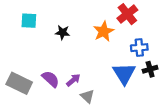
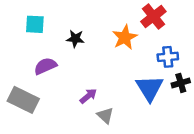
purple semicircle: (51, 79) -> (45, 66), moved, turned -66

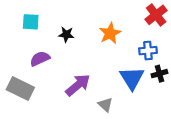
red cross: (153, 16) -> (156, 15), moved
purple arrow: (88, 96) -> (78, 85), size x1.6
gray triangle: (105, 115) -> (105, 105), moved

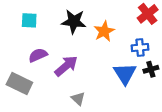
black star: (66, 34) -> (74, 21), moved, size x1.6
purple arrow: (78, 85) -> (66, 66), moved
gray triangle: (105, 105) -> (78, 99), moved

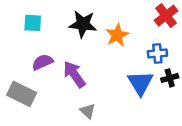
purple arrow: (66, 66) -> (74, 74), turned -85

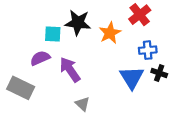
red cross: (166, 16) -> (140, 15), moved
cyan square: (33, 23) -> (53, 34), moved
black cross: (170, 78) -> (159, 73), turned 35

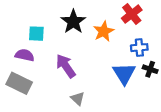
black star: (78, 23) -> (73, 22), turned 30
cyan square: (53, 34) -> (36, 34), moved
purple semicircle: (40, 58) -> (25, 55), moved, turned 36

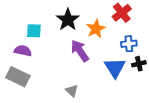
purple arrow: (66, 66) -> (80, 51), moved
black cross: (150, 69) -> (139, 64), turned -32

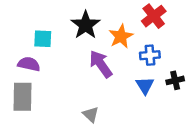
blue cross: (129, 44) -> (150, 55), moved
blue triangle: (115, 68) -> (145, 85), size x0.7
gray rectangle: (18, 77) -> (23, 97), turned 65

